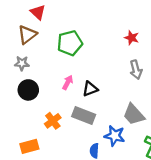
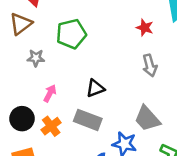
gray star: (22, 63) -> (36, 58), moved
pink arrow: (68, 82) -> (50, 93), moved
black circle: (28, 90) -> (22, 119), moved

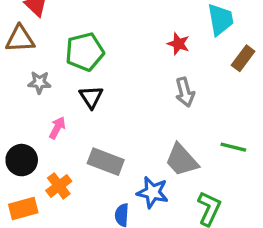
brown triangle: (21, 24) -> (20, 39), turned 35
black triangle: (95, 88) -> (91, 97), moved, turned -42
orange cross: (51, 126) -> (59, 186), moved

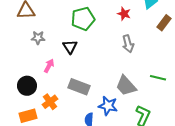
green pentagon: (85, 52) -> (83, 19), moved

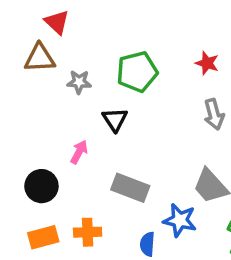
gray star: (38, 38) -> (79, 82), moved
orange cross: (50, 102) -> (88, 232), moved, turned 35

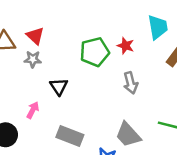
red triangle: (57, 22) -> (35, 36), moved
green pentagon: (137, 72) -> (95, 52), moved

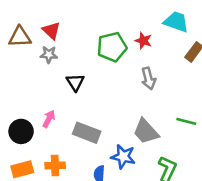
cyan trapezoid: (158, 27) -> (176, 22), turned -60
pink arrow: (33, 110) -> (49, 119), moved

